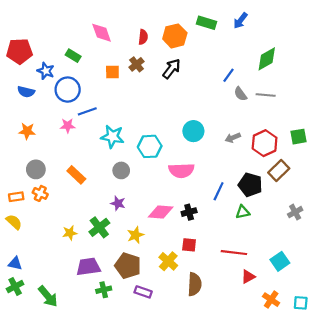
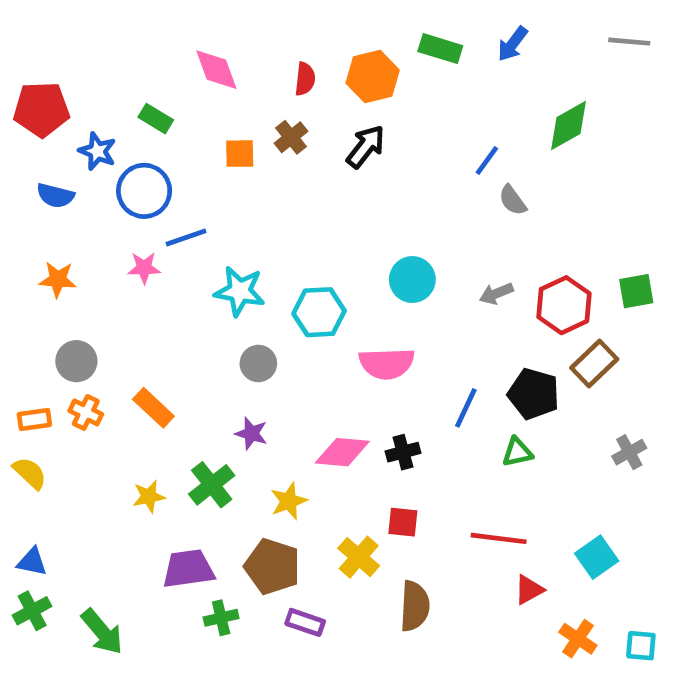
gray line: (266, 95) -> (629, 42), moved
orange rectangle: (76, 175) -> (153, 408), moved

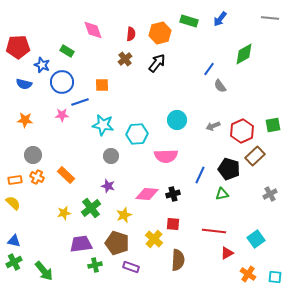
orange square: (240, 154) -> (102, 85), moved

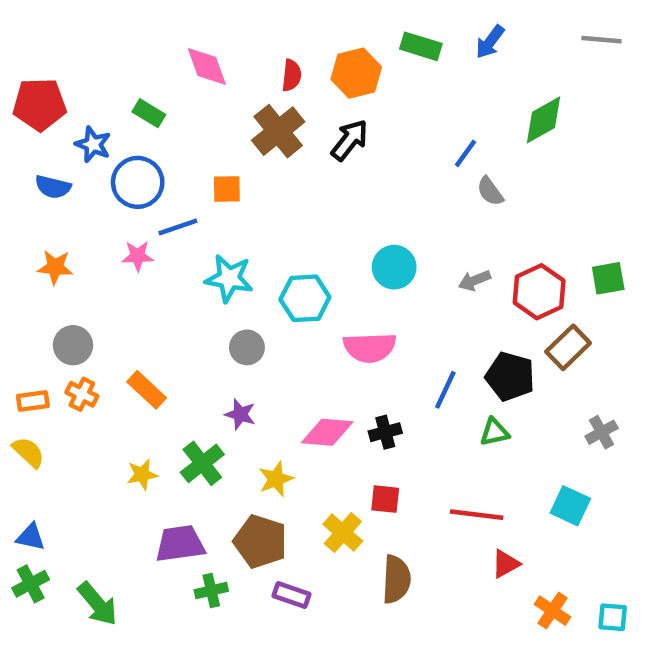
brown cross: (125, 59) -> (278, 131), size x1.6
cyan square: (256, 239) -> (570, 506), moved, turned -30

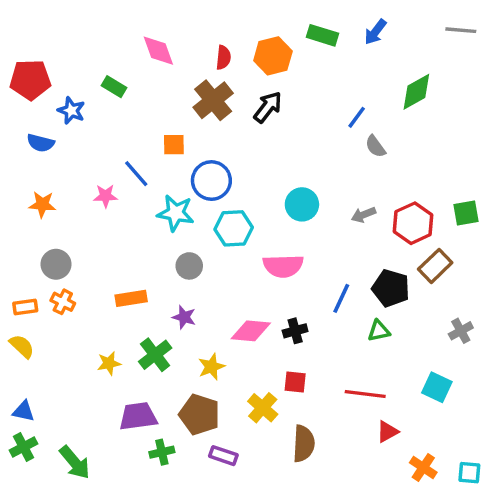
blue circle: (138, 182) -> (211, 181), moved
blue line: (178, 227) -> (136, 174), turned 68
orange rectangle: (147, 390) -> (131, 298), moved, turned -52

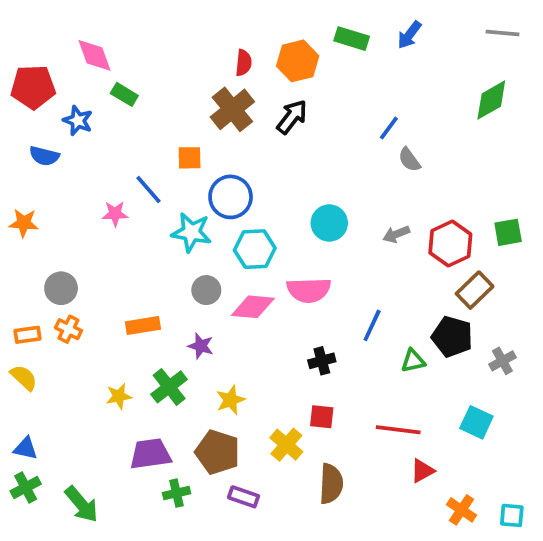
pink diamond: (158, 51) -> (95, 55), moved
green diamond: (416, 92) -> (491, 100), moved
orange star: (42, 204) -> (24, 223), moved
black pentagon: (391, 288) -> (452, 337), moved
pink diamond: (251, 331) -> (253, 307), moved

